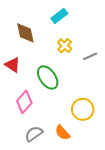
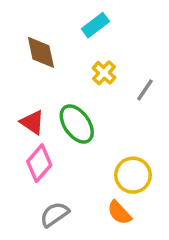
gray line: (90, 56) -> (145, 90), turned -32
red triangle: (13, 65) -> (32, 122), moved
orange semicircle: (63, 133) -> (119, 213), moved

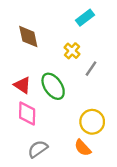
cyan rectangle: (95, 25) -> (85, 18), moved
gray line: (145, 90) -> (91, 69), moved
pink diamond: (39, 163) -> (27, 113), turned -40

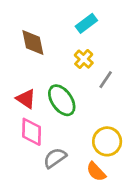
cyan rectangle: (85, 18) -> (86, 23), moved
gray semicircle: (38, 149) -> (55, 158), moved

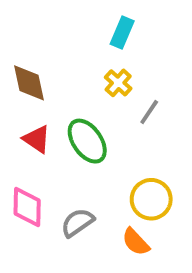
cyan rectangle: (86, 23) -> (122, 32), turned -30
brown diamond: (33, 43) -> (29, 83), moved
pink diamond: (32, 132) -> (27, 207), moved

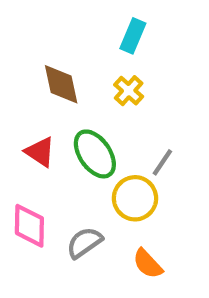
brown diamond: (29, 83) -> (61, 84), moved
gray line: (149, 112) -> (162, 162), moved
yellow circle: (151, 199) -> (135, 198), moved

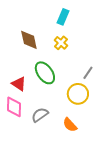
red triangle: (40, 152) -> (19, 84), moved
gray line: (162, 162) -> (88, 73), moved
yellow circle: (135, 198) -> (78, 94), moved

